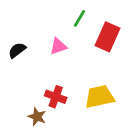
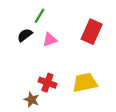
green line: (80, 18) -> (40, 16), moved
black semicircle: (17, 50) -> (25, 35), moved

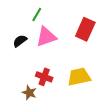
black semicircle: (25, 35) -> (20, 41), moved
pink triangle: (50, 40) -> (46, 37), size x1.5

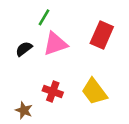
yellow trapezoid: (79, 77) -> (94, 92), turned -115
brown star: (29, 93) -> (24, 110), moved

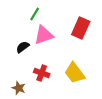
black semicircle: (24, 49) -> (23, 47), moved

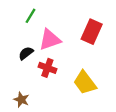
green line: (35, 14) -> (30, 16), moved
red cross: (42, 73) -> (47, 68), moved

